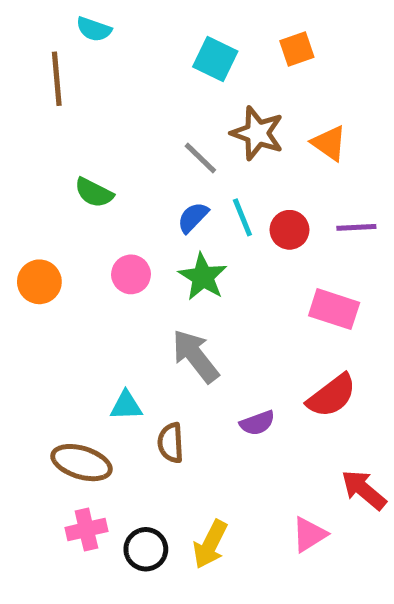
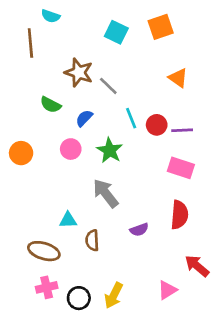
orange square: (297, 49) -> (161, 27), size x1.4
brown star: (257, 133) -> (79, 73), moved
blue semicircle: (193, 217) -> (84, 118), moved
purple line: (356, 227) -> (182, 130), moved
red semicircle: (332, 396) -> (179, 215), turned -48

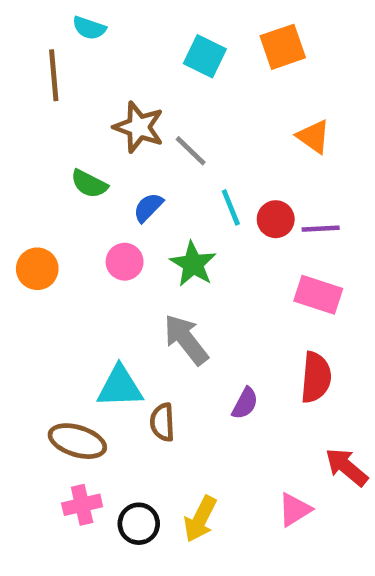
cyan triangle: (68, 220) -> (120, 387), size x1.5
purple semicircle: (139, 230) -> (245, 403), turned -42

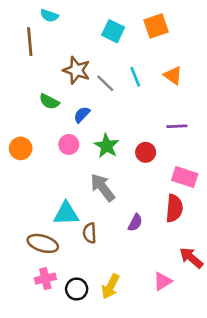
cyan line: (231, 207) -> (135, 77), moved
red circle: (276, 219) -> (146, 152), moved
pink rectangle: (318, 295) -> (185, 177), moved

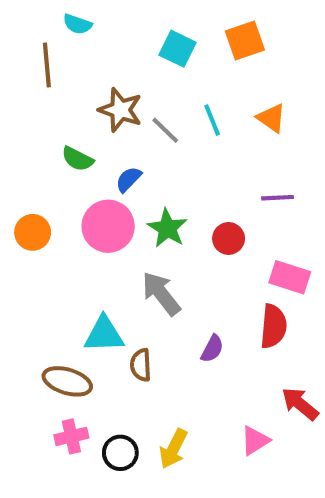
pink circle: (69, 144) -> (108, 226), size x1.6

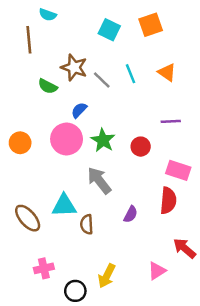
green semicircle: (77, 159) -> (48, 86), moved
brown ellipse: (67, 381) -> (28, 218), moved, turned 32
black circle: (120, 453) -> (75, 291), moved

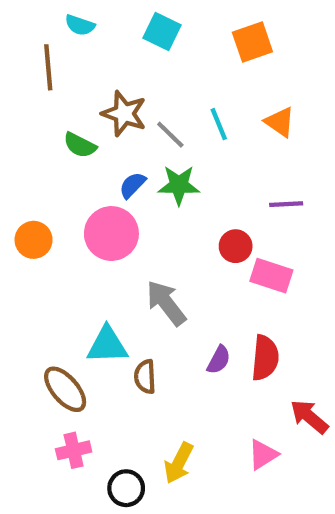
cyan square: (109, 30) -> (162, 31), moved
green star: (103, 140) -> (179, 185), moved, turned -30
pink rectangle: (178, 170) -> (271, 276), moved
red semicircle: (168, 201) -> (265, 358), moved
brown ellipse: (28, 218) -> (65, 389), moved

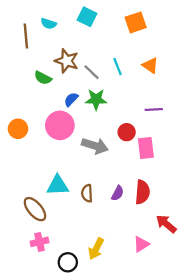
cyan semicircle: (80, 25) -> (49, 24), moved
pink rectangle: (271, 276) -> (146, 148), turned 65
gray arrow: (166, 303) -> (95, 146), moved, turned 145
brown semicircle: (145, 377) -> (87, 193), moved

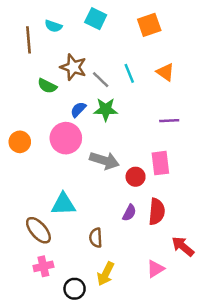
red circle: (127, 132) -> (136, 177), moved
brown semicircle: (87, 193) -> (96, 238), moved

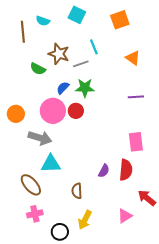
cyan line: (129, 73) -> (94, 47), moved
gray line: (101, 80) -> (81, 64), turned -63
gray arrow: (104, 161) -> (40, 138), moved
pink rectangle: (160, 163) -> (136, 142), moved
red circle: (136, 177) -> (76, 111), moved

